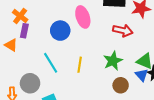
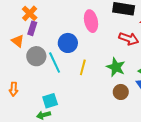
blue circle: (60, 31) -> (68, 43), moved
green star: (113, 61) -> (116, 67), turned -30
gray circle: (30, 83) -> (36, 56), moved

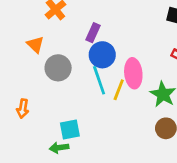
pink ellipse: (91, 21) -> (133, 73), moved
purple rectangle: (32, 28) -> (93, 33), moved
cyan line: (55, 63) -> (99, 80), moved

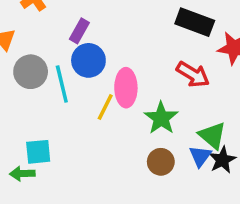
cyan line: (99, 80) -> (62, 84), moved

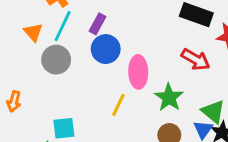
cyan line: (62, 84) -> (63, 26), moved, turned 40
yellow line: (105, 107) -> (118, 105), moved

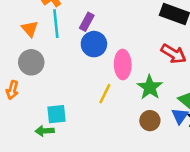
cyan line: (63, 26) -> (56, 24), turned -32
gray circle: (56, 60) -> (31, 62), moved

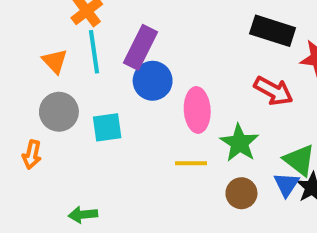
purple rectangle: (87, 22) -> (141, 47), size x1.5
yellow line: (105, 94) -> (191, 163), moved, turned 66
cyan square: (56, 114) -> (107, 127), moved

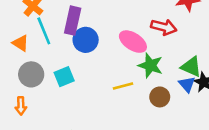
pink ellipse: (197, 110) -> (133, 42), moved, turned -40

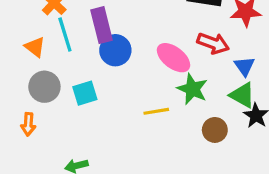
purple rectangle: (73, 21) -> (102, 25), turned -32
blue triangle: (187, 84) -> (244, 66), moved
brown circle: (160, 97) -> (215, 130), moved

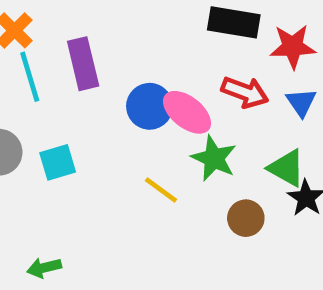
blue circle: (115, 50) -> (150, 106), moved
blue triangle: (244, 66) -> (301, 102), moved
yellow line: (156, 111) -> (161, 190), turned 45

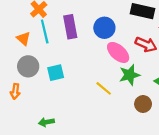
blue circle: (150, 106) -> (104, 28), moved
green star: (214, 158) -> (130, 75), turned 30

